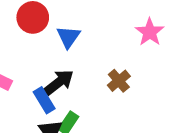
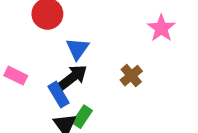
blue triangle: (68, 37) -> (77, 49), moved

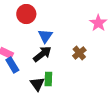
blue rectangle: (59, 95) -> (12, 65), moved
green rectangle: (82, 117) -> (48, 79), turned -32

